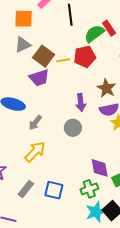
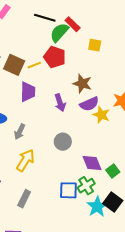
black line: (70, 15) -> (45, 18), moved, turned -55
red pentagon: (85, 57) -> (55, 57), turned -30
purple trapezoid: (39, 78) -> (28, 92), moved, turned -60
gray circle: (73, 128) -> (63, 142), moved
blue square: (54, 190) -> (68, 190), moved

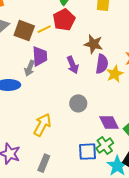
red pentagon: (55, 57) -> (64, 20), turned 30
purple semicircle: (89, 104) -> (102, 64), turned -54
yellow star: (101, 115) -> (115, 74), turned 30
gray arrow: (20, 132) -> (30, 68), moved

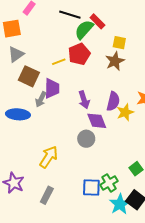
brown square: (24, 31) -> (29, 76), moved
brown star: (93, 44) -> (115, 61), moved, turned 30
purple diamond: (109, 123) -> (97, 121), moved

